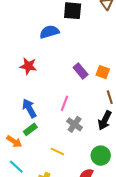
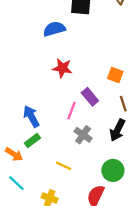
red star: (28, 66) -> (62, 68), moved
purple rectangle: (81, 71) -> (90, 97), moved

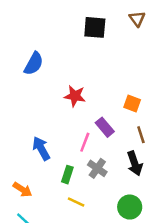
blue semicircle: (54, 29) -> (34, 64), moved, turned 135
black arrow: (118, 130) -> (135, 163), turned -45
green rectangle: (32, 141) -> (67, 175), moved, turned -35

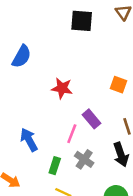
orange square: (132, 104) -> (118, 85), moved

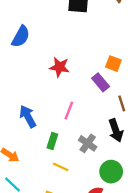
purple rectangle: (91, 119) -> (101, 82), moved
gray cross: (84, 159) -> (88, 143), moved

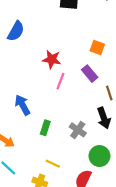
orange square: (113, 64) -> (97, 47), moved
pink line: (69, 110) -> (60, 81), moved
yellow line: (61, 167) -> (53, 164), moved

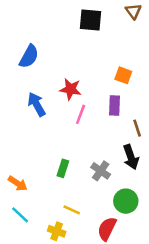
purple rectangle: (90, 74) -> (114, 106), turned 42
blue arrow: (22, 105) -> (37, 104), moved

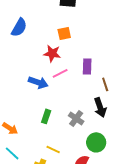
orange square: (123, 75) -> (64, 33), moved, turned -32
blue arrow: (37, 104) -> (38, 82), moved, turned 138
pink line: (81, 114) -> (60, 73), turned 42

